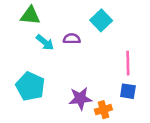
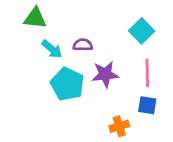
cyan square: (101, 20) -> (142, 31), moved
cyan pentagon: (30, 86) -> (67, 84), moved
purple star: (80, 99) -> (105, 74), moved

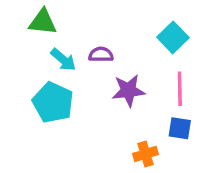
cyan pentagon: (67, 84) -> (53, 103), moved

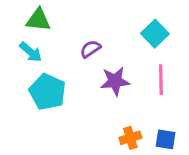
purple semicircle: (101, 55) -> (90, 49), turned -35
cyan arrow: (63, 60) -> (31, 52), moved
blue square: (180, 128) -> (166, 139), moved

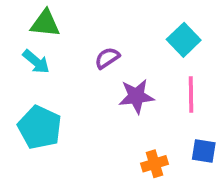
cyan pentagon: (48, 92) -> (40, 127), moved
blue square: (166, 139) -> (204, 151), moved

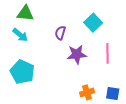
cyan square: (184, 40) -> (93, 23), moved
purple semicircle: (107, 58) -> (60, 33), turned -40
blue square: (204, 151) -> (113, 93), moved

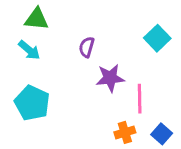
cyan square: (93, 23) -> (157, 38), moved
pink line: (108, 53) -> (140, 99), moved
blue square: (113, 93) -> (162, 134), turned 32

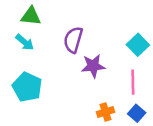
cyan square: (157, 38) -> (138, 45), moved
purple semicircle: (87, 47) -> (73, 40), size x1.5
pink line: (140, 99) -> (133, 82), moved

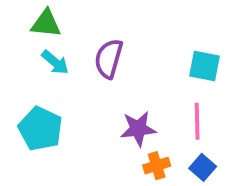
cyan arrow: (25, 42) -> (55, 62), moved
cyan square: (138, 45) -> (205, 66), turned -35
purple star: (93, 66) -> (138, 129), moved

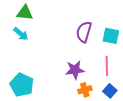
purple semicircle: (109, 59) -> (84, 32), moved
cyan arrow: (55, 62) -> (21, 34), moved
cyan pentagon: (40, 129) -> (22, 85), moved

